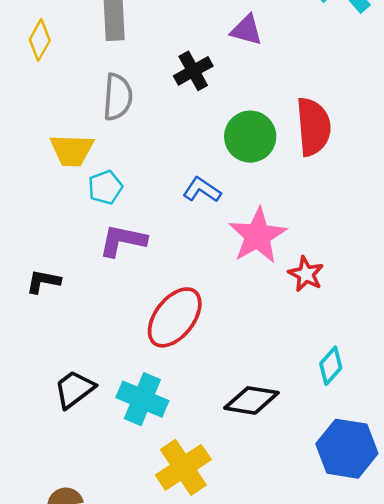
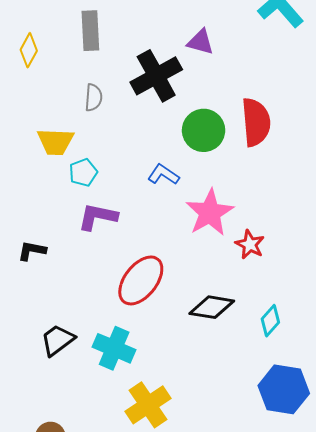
black cross: (193, 71) -> (156, 76), size x1.6
gray semicircle: (118, 97) -> (94, 97), size x0.7
black diamond: (251, 400) -> (212, 307), moved

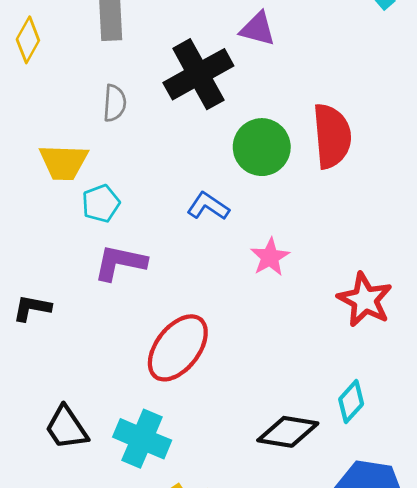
pink star: (210, 213) -> (270, 257), size x0.6
red star: (250, 244) -> (365, 300), moved, size x1.4
black diamond: (212, 307) -> (288, 432), moved
black trapezoid: (58, 340) -> (66, 428), turned -87

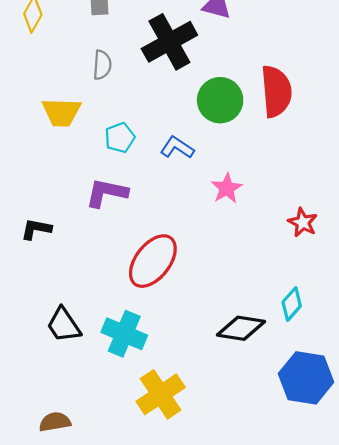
cyan pentagon: (101, 203) -> (120, 138), moved
red star: (365, 300) -> (303, 222), size x0.7

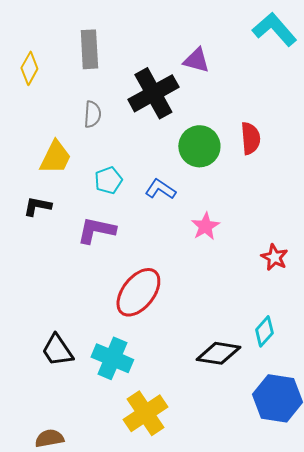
red semicircle: (276, 91) -> (250, 138), size x0.7
yellow trapezoid: (61, 112) -> (55, 157), turned -66
black L-shape: (36, 229) -> (37, 206), moved

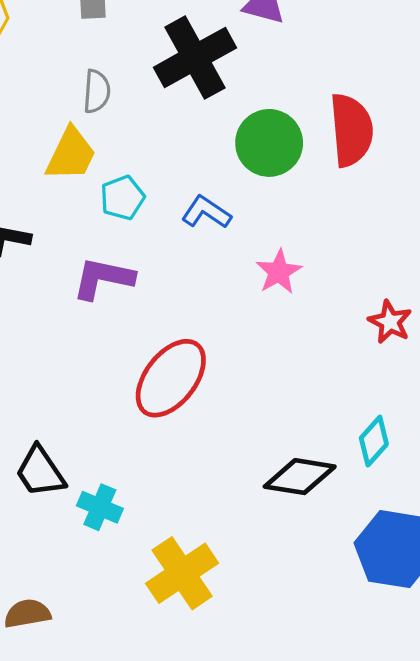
red semicircle: (250, 138) -> (351, 130), size x1.4
yellow trapezoid: (55, 157) -> (71, 154), moved
cyan cross: (112, 358) -> (100, 507), moved, size x0.7

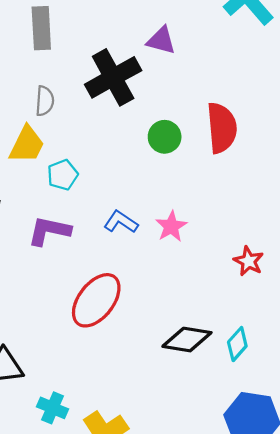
green circle: (269, 143) -> (165, 137), size x0.7
blue L-shape: (206, 212) -> (121, 222), moved
black diamond: (300, 477) -> (187, 340), moved
cyan cross: (100, 507) -> (53, 408), moved

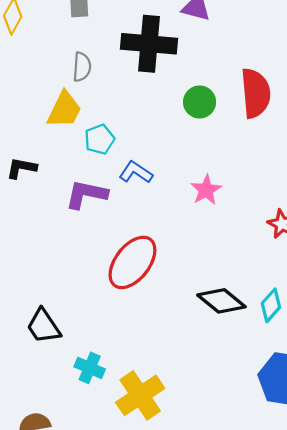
black cross: (113, 77) -> (149, 44), turned 34
blue L-shape: (121, 222) -> (136, 172), moved
black diamond: (187, 340) -> (221, 301), turned 30

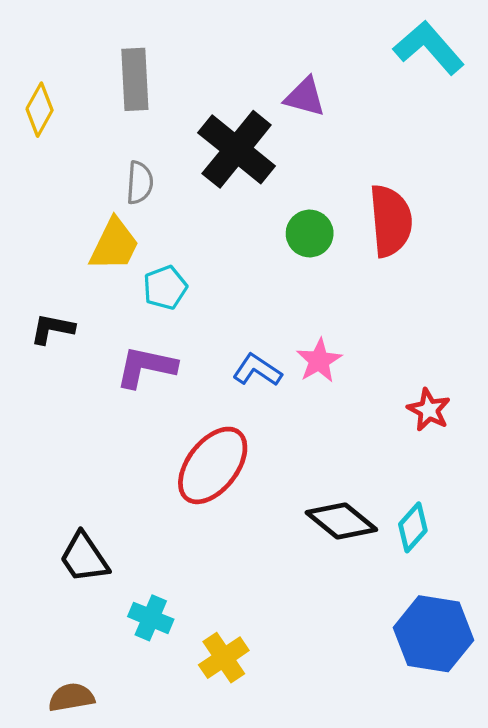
black cross: (149, 44) -> (237, 149), turned 34
blue L-shape: (136, 172) -> (257, 370), moved
yellow cross: (140, 395) -> (224, 658), size x0.7

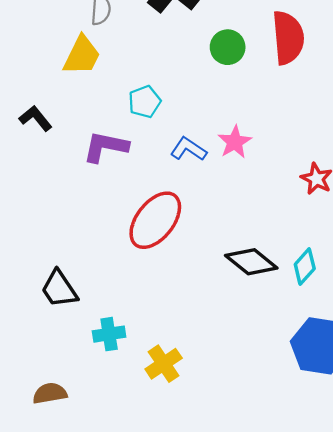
cyan pentagon: (165, 288) -> (145, 102), moved
black L-shape: (52, 329) -> (36, 118), turned 40
cyan cross: (151, 618) -> (109, 334), turned -32

